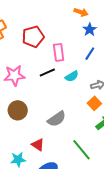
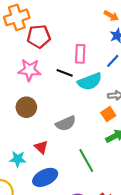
red pentagon: (33, 37) -> (39, 36), moved
black line: (47, 73) -> (65, 73), turned 35
cyan semicircle: (72, 76) -> (90, 81), size x1.6

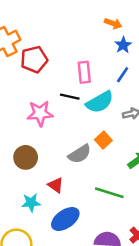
pink star: (29, 70) -> (40, 113), moved
brown circle: (26, 107) -> (26, 157), moved
orange square: (108, 114) -> (103, 140), moved
green line: (86, 160) -> (109, 193), turned -35

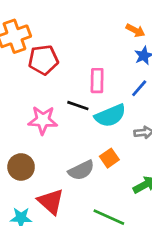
red triangle: (56, 185) -> (51, 202), size x1.5

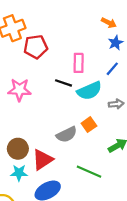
pink star: (43, 120) -> (19, 90), moved
brown circle: (21, 167) -> (18, 149), moved
red triangle: (51, 202) -> (43, 160), turned 45

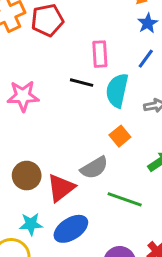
red pentagon: (36, 47) -> (47, 20), moved
cyan semicircle: (89, 91) -> (117, 90), turned 130
gray semicircle: (67, 135) -> (94, 168), moved
cyan star: (19, 173) -> (31, 224), moved

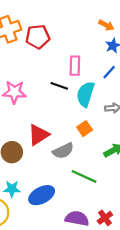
red triangle: (61, 188) -> (39, 135), moved

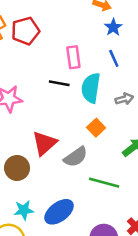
blue line: (109, 72) -> (114, 58), turned -56

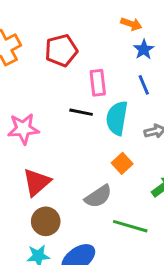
red pentagon: (25, 31) -> (61, 50), moved
red triangle: (44, 143) -> (37, 182), moved
brown circle: (17, 168) -> (46, 221), moved

